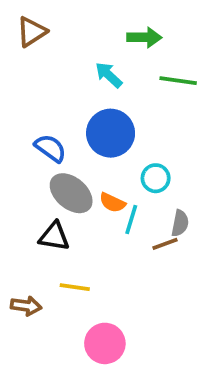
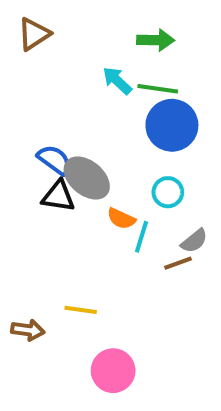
green line: (178, 81) -> (158, 89), moved
blue circle: (111, 133) -> (172, 125), moved
gray ellipse: (71, 193) -> (87, 178), moved
gray semicircle: (180, 223) -> (194, 241), turned 40
black triangle: (54, 236) -> (58, 196), moved

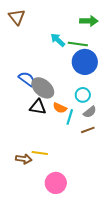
brown triangle: (34, 34) -> (17, 17), turned -36
green arrow: (156, 40) -> (89, 21), moved
black triangle: (58, 196) -> (38, 107), moved
gray semicircle: (194, 241) -> (90, 112), moved
brown arrow: (28, 330) -> (24, 159), moved

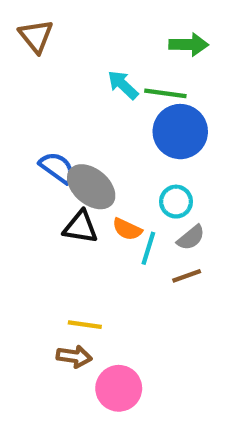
brown arrow: (24, 159) -> (74, 356), moved

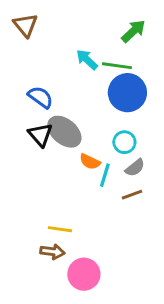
green arrow: (189, 45) -> (133, 31), turned -44
blue semicircle: (57, 168) -> (40, 97), moved
black triangle: (81, 227) -> (40, 135), moved, turned 40

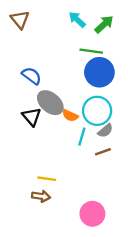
cyan arrow: (87, 60) -> (77, 20), moved
black triangle: (40, 135) -> (32, 117), moved
cyan circle: (124, 142) -> (97, 111), size x1.6
orange semicircle: (90, 162) -> (70, 116), moved
pink circle: (84, 274) -> (92, 214), moved

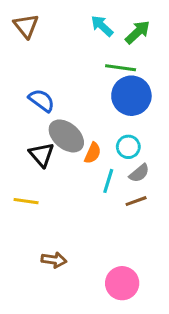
cyan circle: (97, 111) -> (128, 147), size x0.6
orange semicircle: (70, 116) -> (93, 153), turned -91
yellow line: (47, 179) -> (26, 201), moved

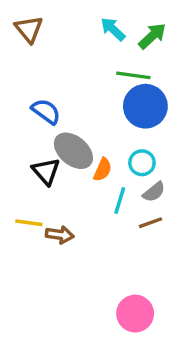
brown arrow: (54, 260) -> (60, 235), moved

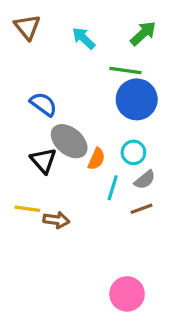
cyan arrow: (113, 29) -> (84, 38), moved

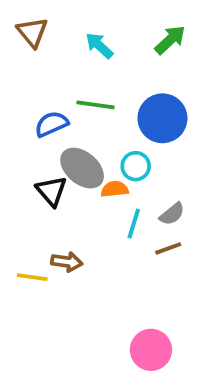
green line: (125, 70) -> (95, 105), moved
blue semicircle: (43, 104) -> (51, 124), turned -60
cyan circle: (133, 152) -> (136, 166), moved
orange semicircle: (96, 159) -> (115, 189), turned -120
yellow line: (27, 209) -> (32, 277), moved

